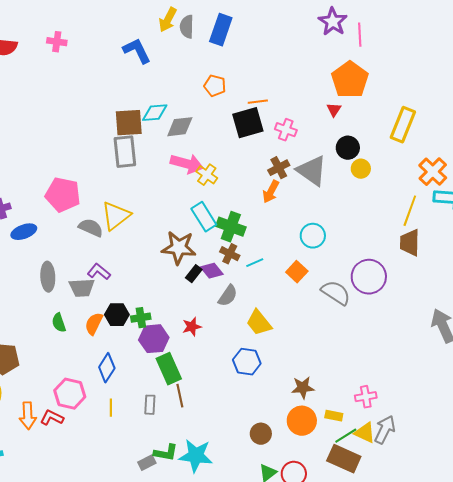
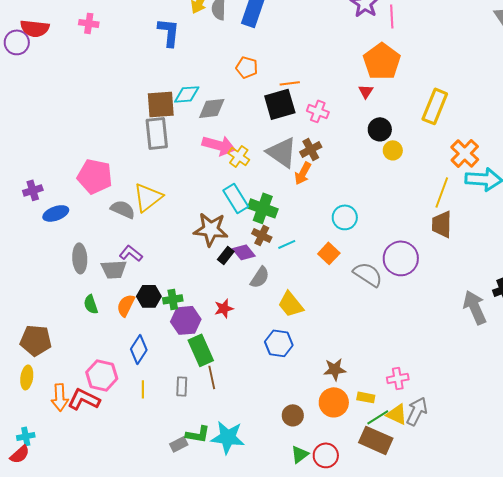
blue L-shape: (137, 51) -> (169, 32), turned 32
gray triangle: (312, 171) -> (282, 152), moved
red L-shape: (52, 418) -> (84, 399), size x1.4

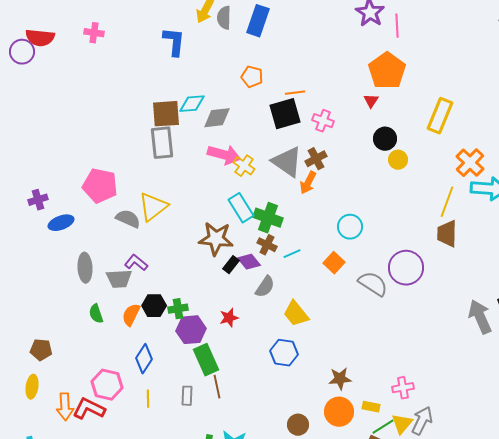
brown pentagon: (36, 340) -> (41, 350), size x0.7
yellow triangle: (397, 414) -> (402, 424), turned 45

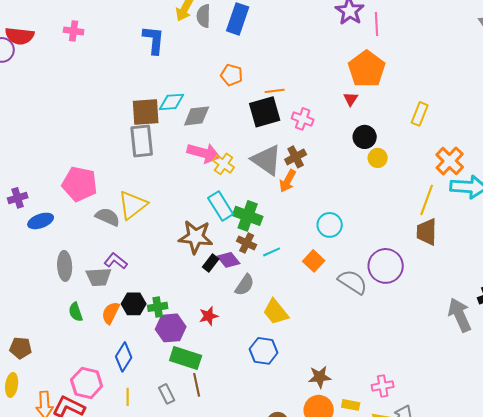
yellow rectangle: (440, 116) -> (420, 114), size x0.7
green rectangle: (206, 360) -> (186, 358), turned -48
gray rectangle: (187, 396) -> (167, 394), turned -30

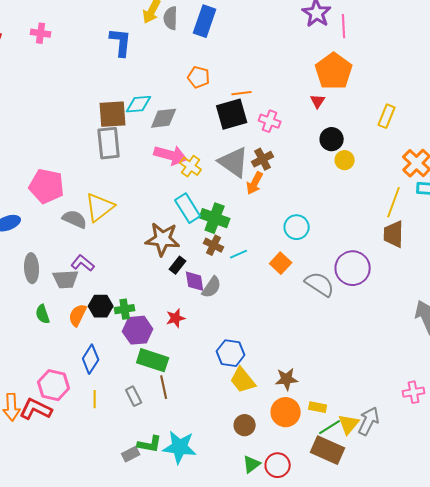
purple diamond: (229, 260) -> (195, 281), moved, turned 30
yellow trapezoid: (276, 312) -> (243, 380), moved
pink cross: (383, 386) -> (414, 392), moved

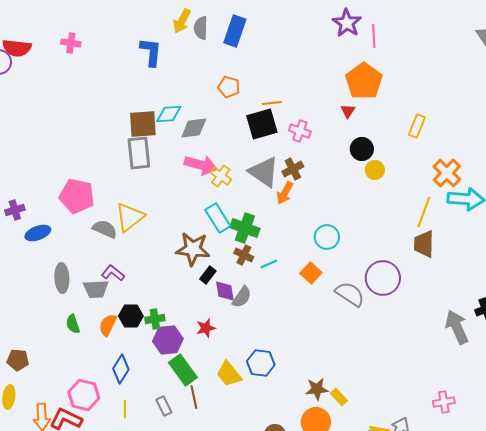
green rectangle: (153, 360) -> (183, 370), turned 36
yellow trapezoid: (243, 380) -> (229, 374), moved
yellow rectangle: (318, 407) -> (339, 397), moved, turned 36

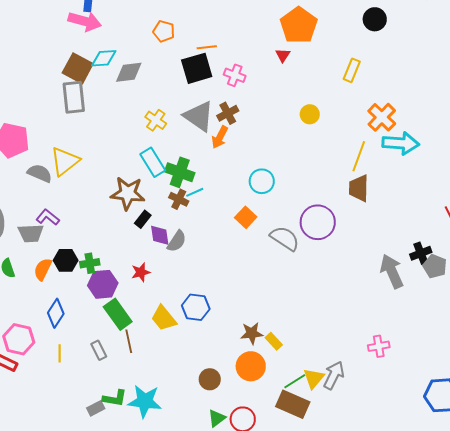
brown square: (143, 124) -> (78, 68), turned 32
black circle: (362, 149) -> (375, 19), moved
pink arrow: (201, 165) -> (85, 21), moved
cyan line: (269, 264) -> (195, 192), moved

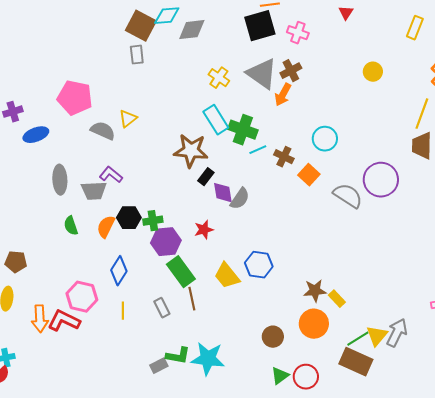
gray rectangle: (74, 97) -> (137, 55), size x0.6
yellow triangle: (65, 161) -> (128, 119), size x0.6
brown cross: (179, 199) -> (284, 157), moved

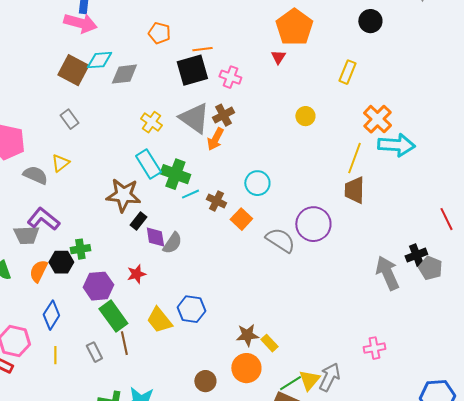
gray rectangle: (137, 55) -> (69, 119), moved, turned -30
purple L-shape: (111, 175) -> (43, 219), size x1.4
green cross: (153, 221) -> (80, 249), moved

